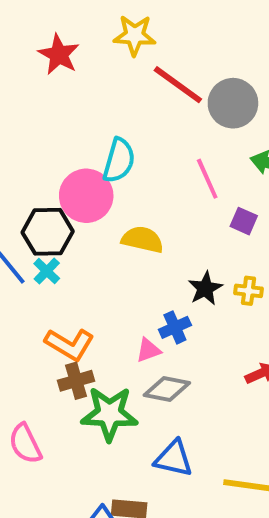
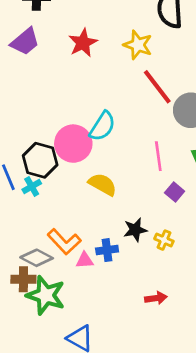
orange L-shape: (70, 344) -> (64, 242), moved
brown cross: (76, 381) -> (23, 279), moved
gray diamond: (167, 389) -> (37, 258), moved

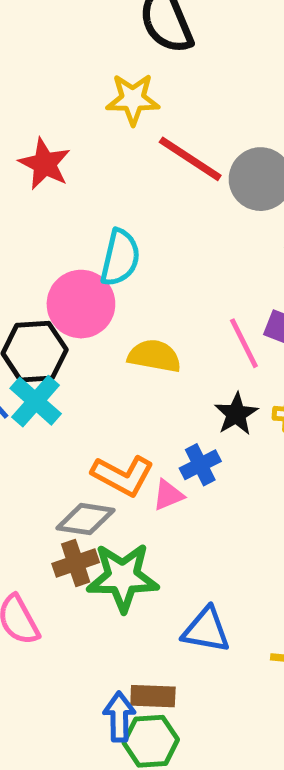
red star: (83, 43) -> (45, 164), moved
pink line: (158, 156) -> (244, 343), moved
cyan cross: (32, 187) -> (36, 401), size x1.5

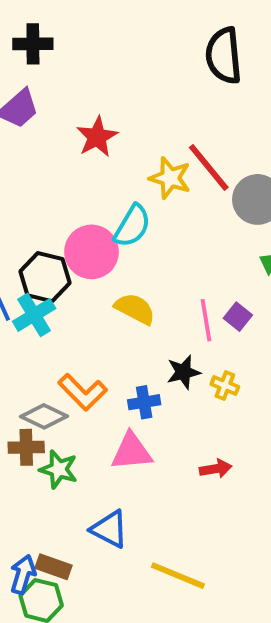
yellow star: (133, 99) -> (170, 178), moved
pink triangle: (168, 495) -> (132, 452), moved, size x1.6
green star: (123, 577) -> (59, 469), size x0.7

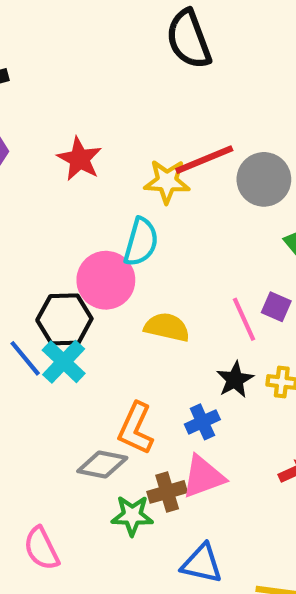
red line: (209, 167) -> (204, 160), turned -58
orange L-shape: (83, 392) -> (136, 428), turned 84
brown cross: (26, 447) -> (167, 492), moved

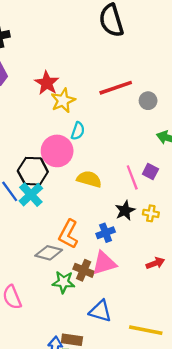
gray circle: (264, 179) -> (148, 101), size x0.6
yellow star: (167, 181) -> (63, 101), moved, turned -30
cyan semicircle: (141, 242) -> (78, 131), size x0.7
brown cross: (167, 492) -> (84, 270), turned 36

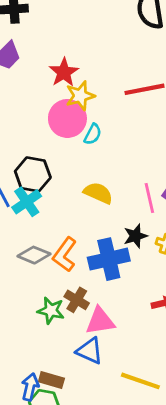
pink circle: (57, 151) -> (67, 118), moved
blue cross: (106, 233) -> (109, 259), size x1.8
gray diamond: (49, 253) -> (34, 255), moved
pink triangle: (104, 263) -> (100, 321), moved

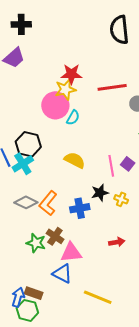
red star: (64, 72) -> (71, 74), moved, turned 30
blue cross: (109, 259) -> (80, 208), size x0.7

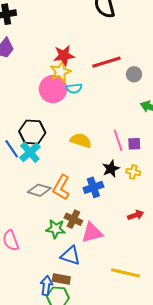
cyan semicircle: (73, 118) -> (74, 88), moved, turned 63
purple square: (128, 164) -> (134, 144), moved, turned -32
blue triangle: (62, 274) -> (71, 256), moved

